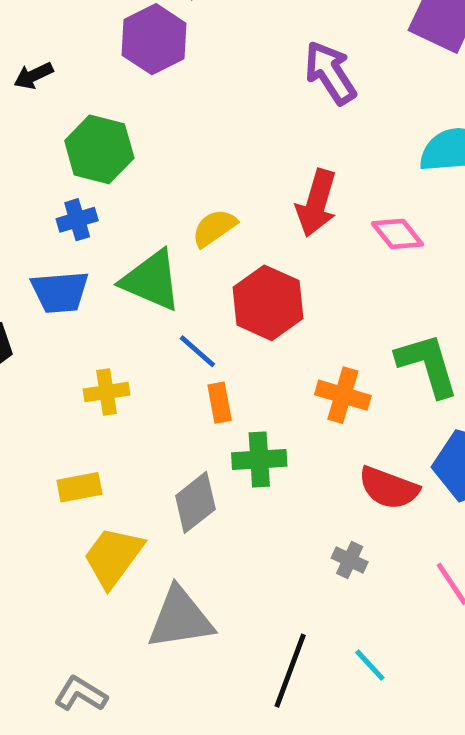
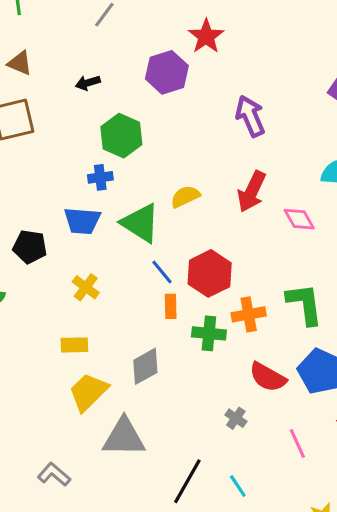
purple arrow: (330, 73) -> (250, 116), moved
red hexagon: (268, 303) -> (210, 273), moved
yellow cross: (106, 392) -> (86, 287), moved, turned 36
orange cross: (343, 395) -> (249, 314), turned -36
green cross: (259, 460) -> (209, 333), moved

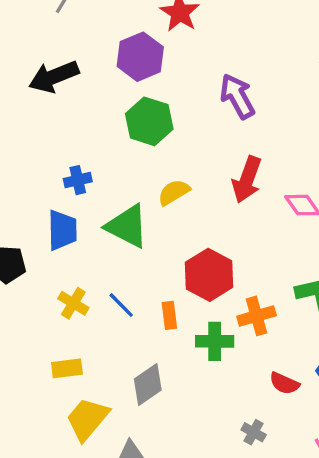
black arrow: (88, 83) -> (54, 77), size x1.8
green hexagon: (121, 136) -> (149, 121), moved
blue trapezoid: (82, 221) -> (62, 230), turned -90
blue line: (162, 272) -> (121, 305), moved
red semicircle: (268, 377) -> (284, 383), size x0.7

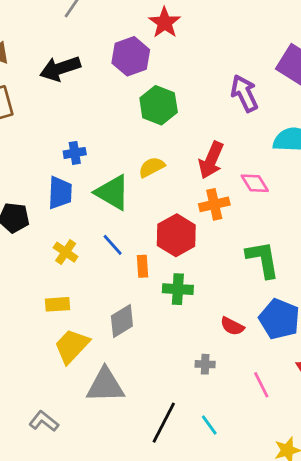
purple arrow: (237, 96) -> (244, 93), moved
green hexagon: (149, 121) -> (159, 105), moved
blue line: (121, 305) -> (113, 245), moved
orange cross: (257, 316) -> (214, 204), moved
gray cross: (254, 432) -> (205, 364), turned -30

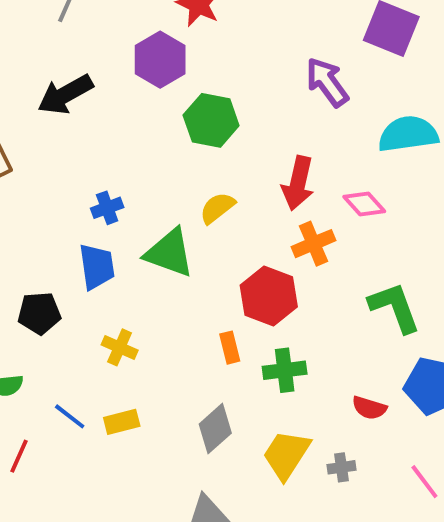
blue line: (113, 245) -> (70, 416), moved
yellow trapezoid: (72, 346) -> (286, 455), moved

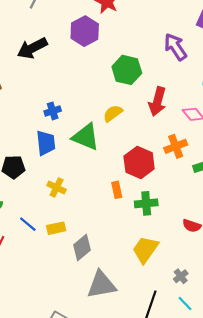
green hexagon: (211, 120) -> (127, 70), moved
orange cross: (314, 244) -> (176, 146), moved
gray diamond: (215, 429) -> (82, 248), moved
gray cross: (341, 467) -> (181, 276), moved, turned -32

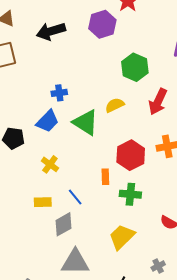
blue trapezoid: (46, 143) -> (48, 121), turned 40
blue line: (28, 224) -> (75, 197), moved
gray cross: (181, 276) -> (158, 266), moved

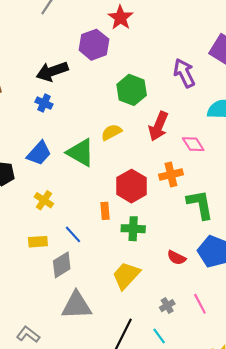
black arrow: (51, 31) -> (52, 71), moved
blue cross: (59, 93) -> (44, 103), moved, turned 35

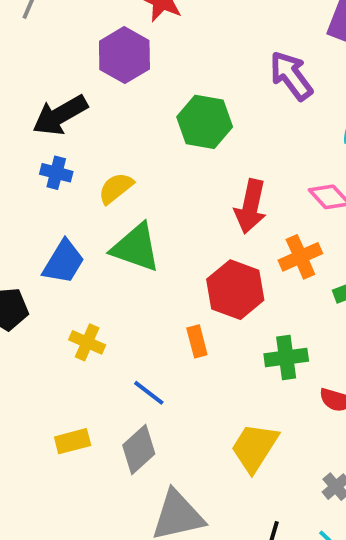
red arrow: (158, 126) -> (251, 206), moved
yellow semicircle: (111, 132) -> (116, 188), moved
green cross: (133, 229) -> (286, 358), moved
yellow rectangle: (38, 242) -> (73, 441), moved

